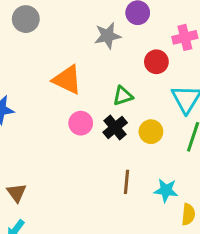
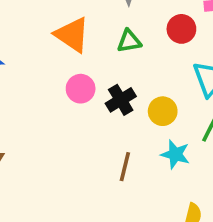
green triangle: (123, 96) -> (129, 41), moved
cyan star: (166, 190) -> (175, 154), moved

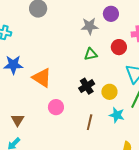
orange triangle: (72, 35) -> (42, 78), moved
pink circle: (81, 89) -> (56, 107), moved

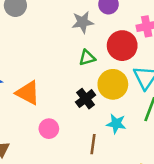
red circle: (119, 47) -> (122, 46), size x1.5
yellow circle: (109, 92) -> (113, 84), moved, size x1.5
cyan star: (117, 115) -> (116, 124), moved

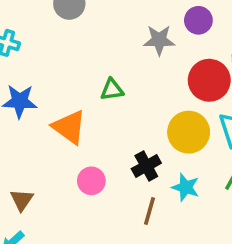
green triangle: (87, 58) -> (112, 90), moved
black cross: (86, 99) -> (146, 166), moved

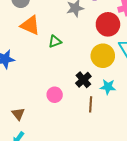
orange triangle: (69, 127) -> (30, 25), moved

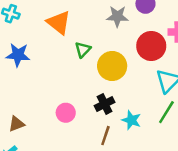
green triangle: (55, 41) -> (83, 50), turned -40
yellow circle: (103, 56) -> (112, 66), moved
brown triangle: (18, 114) -> (16, 124), turned 32

